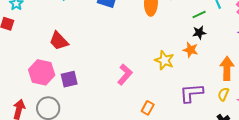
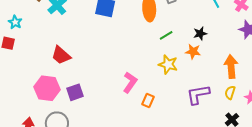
green line: (199, 14) -> (166, 35), moved
orange rectangle: (148, 108) -> (148, 100), moved

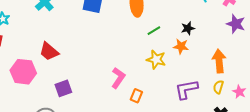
pink hexagon: (47, 88) -> (23, 72), moved

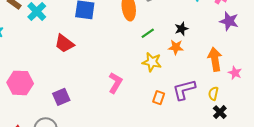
red trapezoid: (49, 51) -> (64, 44), moved
yellow semicircle: (218, 87) -> (213, 93), moved
pink star: (239, 92) -> (235, 73), moved
orange rectangle: (136, 96) -> (159, 98), moved

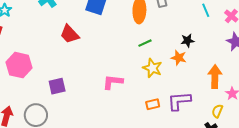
green line: (148, 33) -> (145, 43), moved
pink L-shape: (115, 83) -> (113, 82), turned -125
yellow semicircle: (213, 93) -> (217, 111), moved
orange rectangle: (159, 98) -> (153, 104), turned 48

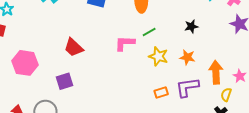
red trapezoid: (70, 34) -> (74, 48), moved
orange star: (179, 58) -> (187, 57), moved
orange arrow: (215, 77) -> (216, 72), moved
pink L-shape: (113, 82) -> (125, 43), moved

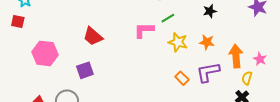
orange rectangle: (161, 92) -> (182, 78), turned 64

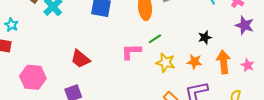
black star: (210, 11) -> (205, 37), moved
orange arrow: (236, 56) -> (224, 62), moved
pink star: (260, 59) -> (248, 65), moved

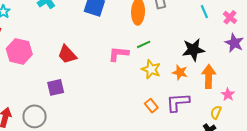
black star: (205, 37) -> (193, 50), size x1.6
pink star: (248, 65) -> (228, 95), moved
pink hexagon: (33, 77) -> (19, 51), moved

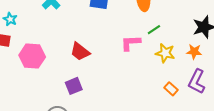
purple L-shape: (178, 102) -> (197, 81), turned -50

